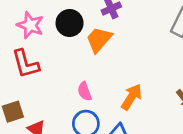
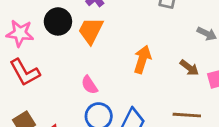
orange arrow: (132, 97) -> (142, 59), moved

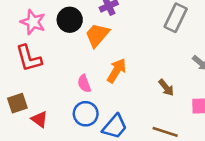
orange arrow: (142, 59) -> (117, 71), moved
brown arrow: (189, 68) -> (166, 88), moved

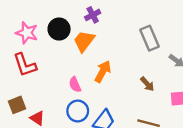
gray rectangle: (176, 18) -> (150, 38), moved, turned -45

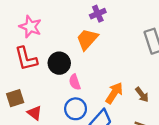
black circle: (59, 29) -> (59, 63), moved
orange arrow: (103, 71) -> (114, 93), moved
brown arrow: (147, 84) -> (142, 95), moved

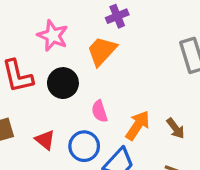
pink star: (30, 27) -> (53, 36), moved
pink semicircle: (75, 82) -> (99, 111), moved
red triangle: (35, 113) -> (45, 140), moved

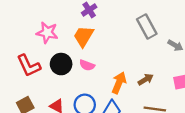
pink semicircle: (99, 111) -> (87, 65), moved, turned -40
brown arrow: (176, 128) -> (146, 79), turned -72

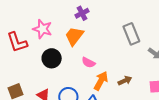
pink semicircle: (87, 65) -> (88, 62), moved
red L-shape: (29, 66) -> (17, 42), moved

